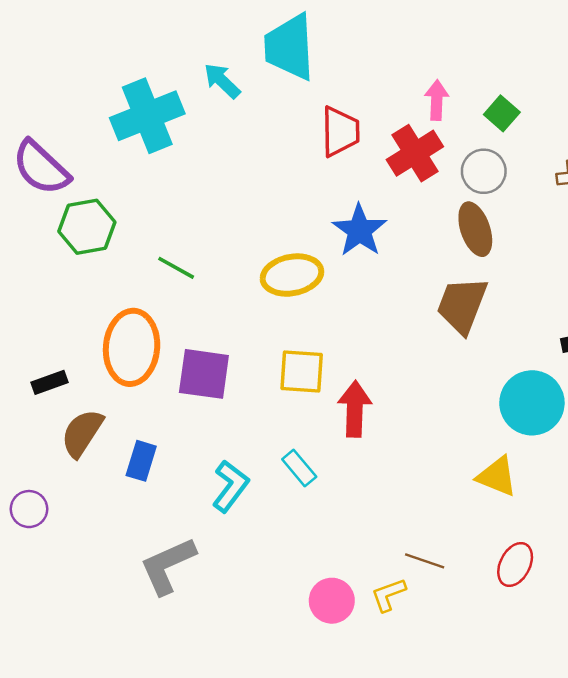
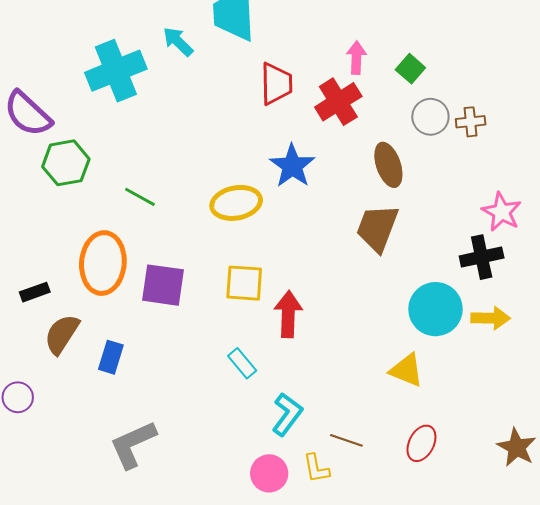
gray circle: (484, 171) -> (430, 117), moved
cyan L-shape: (230, 486) -> (287, 414), moved
yellow L-shape: (388, 595) -> (316, 468), turned -80

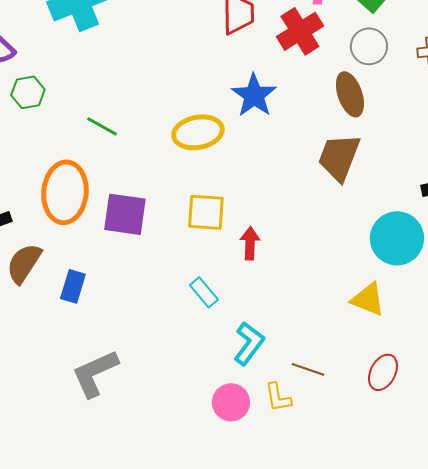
gray circle: (430, 117) -> (369, 46), moved
green hexagon: (66, 163) -> (28, 92), size x0.7
red arrow: (288, 314) -> (250, 243), size x0.7

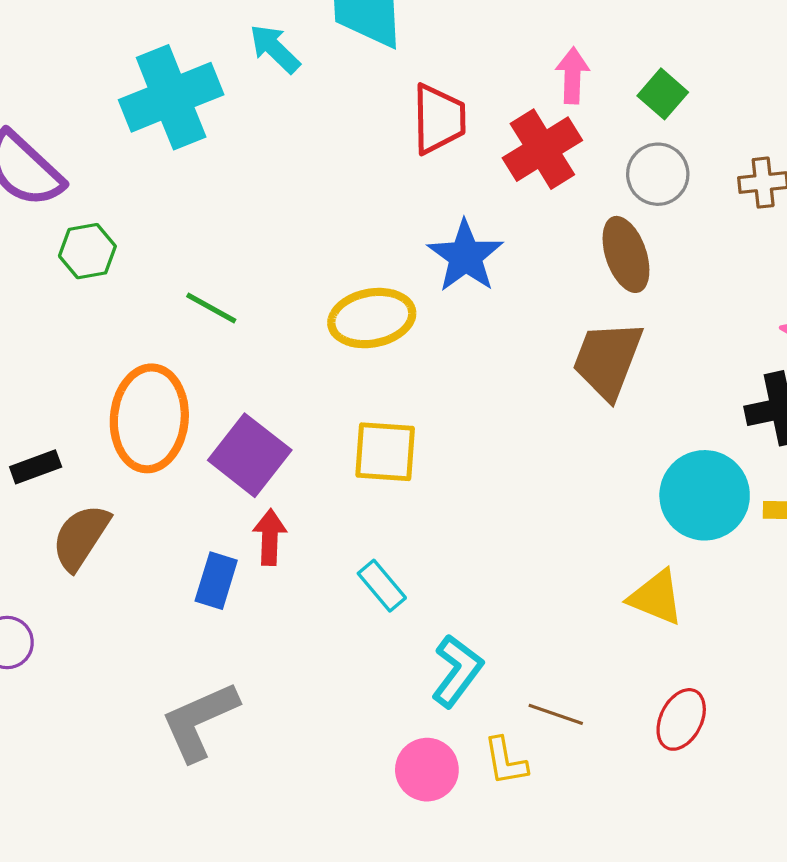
purple square: (125, 214) -> (250, 455), turned 30
red arrow: (250, 243) -> (270, 537), moved
blue rectangle: (73, 286) -> (216, 581), moved

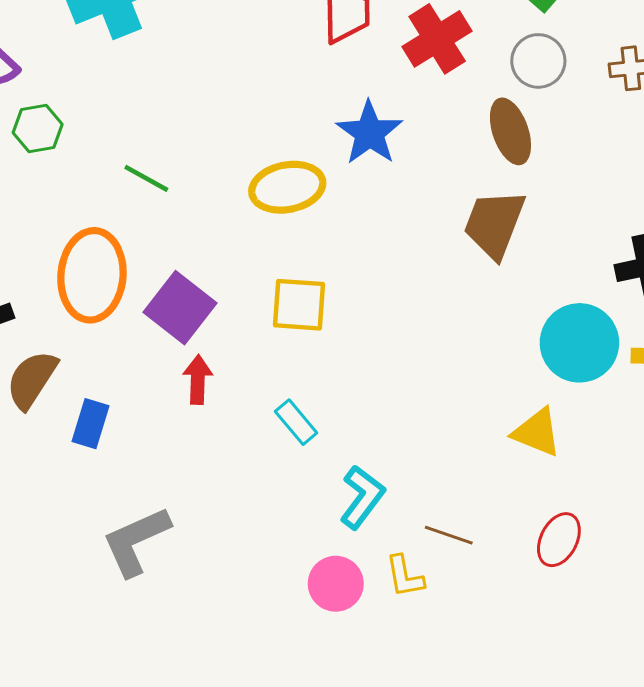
blue rectangle: (216, 581) -> (90, 424), moved

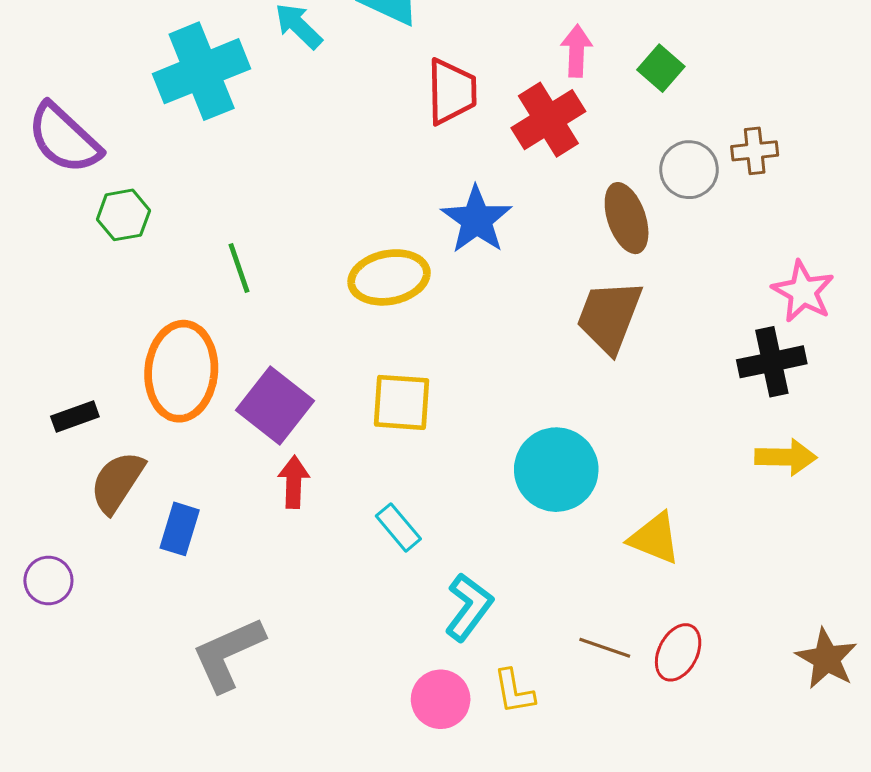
gray circle: (538, 61) -> (689, 170), moved
green line: (146, 178) -> (239, 268), turned 42
cyan circle: (579, 343) -> (556, 470), moved
brown line: (449, 535) -> (605, 648), moved

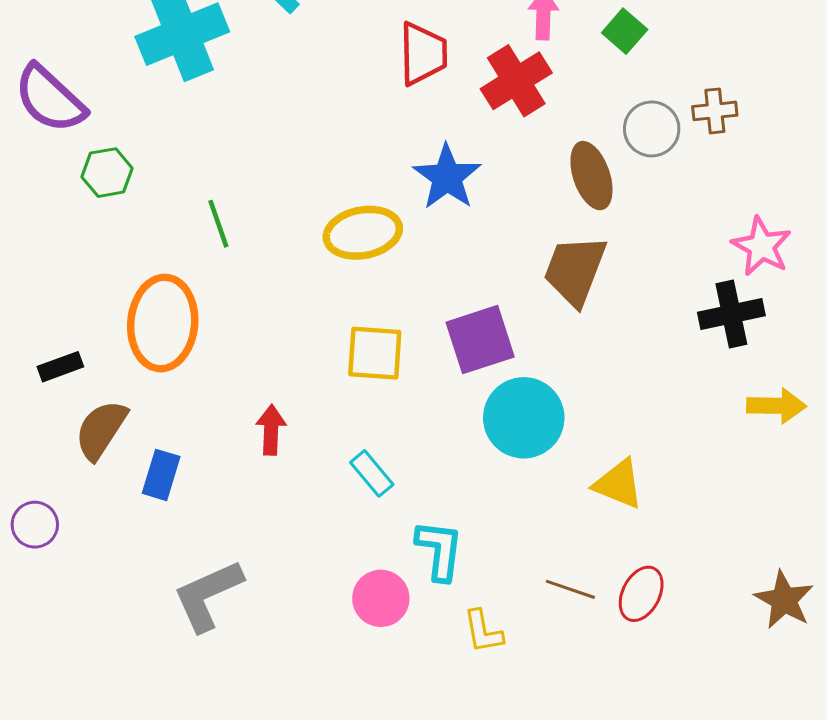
purple square: (275, 406) -> (480, 340), moved, turned 34
yellow arrow: (786, 457) -> (777, 406), moved
cyan L-shape: (469, 607) -> (440, 550), turned -30
pink circle: (441, 699) -> (381, 598), moved

